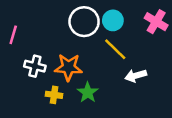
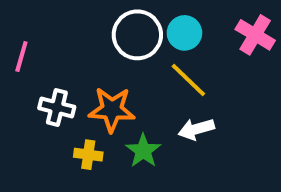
white arrow: (136, 76) -> (196, 129), moved

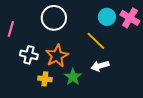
cyan circle: (184, 33) -> (107, 17), moved
white circle: (137, 35) -> (54, 18), moved
orange star: (112, 109) -> (57, 56), turned -30

